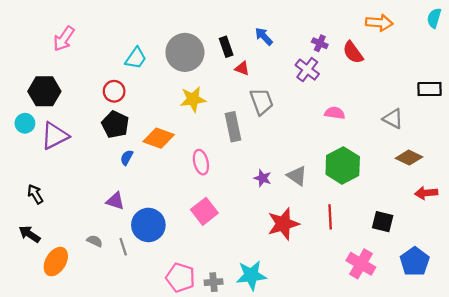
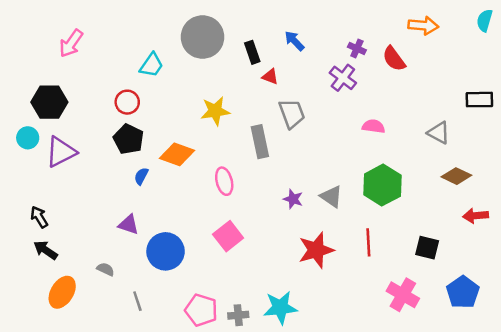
gray circle: (185, 52) -> (203, 37), moved
black arrow: (30, 234) -> (46, 250), moved
gray line: (123, 247) -> (137, 301), moved

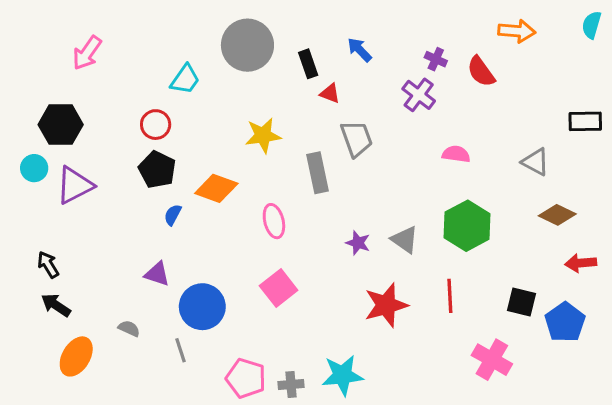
blue pentagon: (463, 292) -> (565, 322), moved
gray line: (137, 301) -> (180, 350), moved

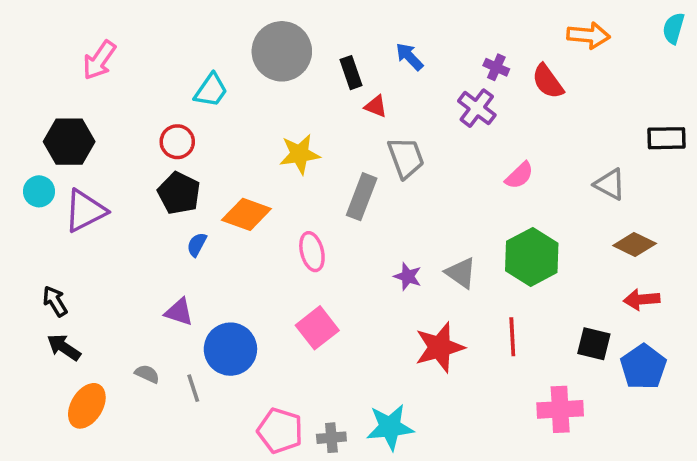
pink semicircle: (456, 154) -> (519, 175), turned 128
gray rectangle: (318, 173) -> (362, 197), turned 33
red arrow: (581, 263) -> (642, 299), moved
gray line: (180, 350) -> (193, 388), moved
pink cross: (492, 360) -> (560, 409), turned -33

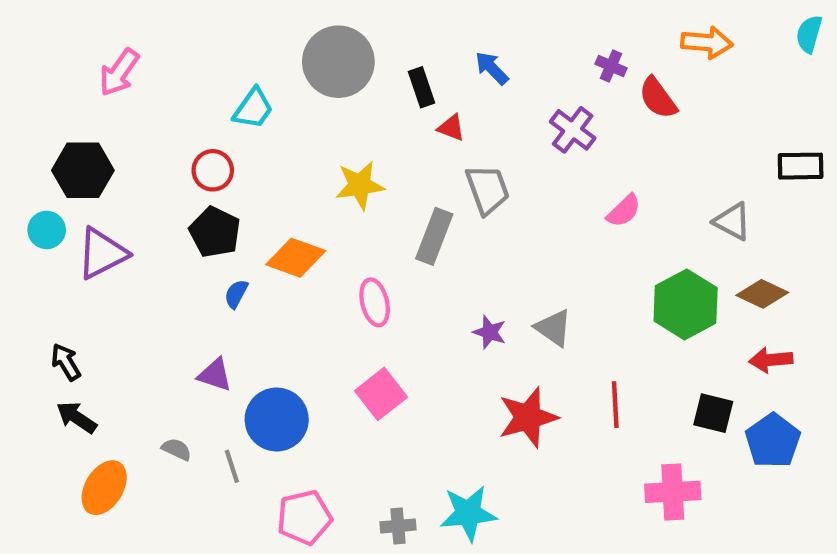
purple cross: (496, 67) -> (611, 66), moved
green hexagon: (532, 257) -> (686, 304), moved
pink pentagon: (280, 431) -> (304, 517), moved, turned -30

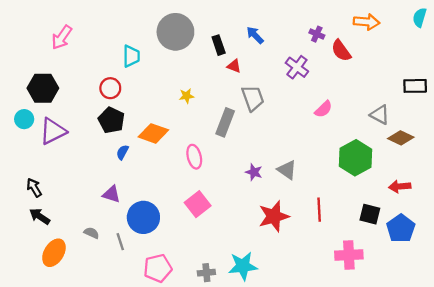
cyan trapezoid: (253, 109) -> (131, 56), turned -35
yellow star: (360, 185) -> (187, 96), size x0.6
brown diamond: (762, 294) -> (401, 138), moved

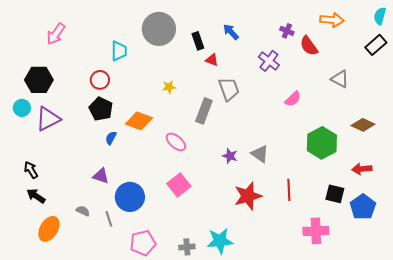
black rectangle: (415, 86) -> (376, 45), moved, turned -40
gray triangle: (380, 115) -> (340, 79), moved
pink ellipse: (194, 157) -> (176, 142), turned -35

